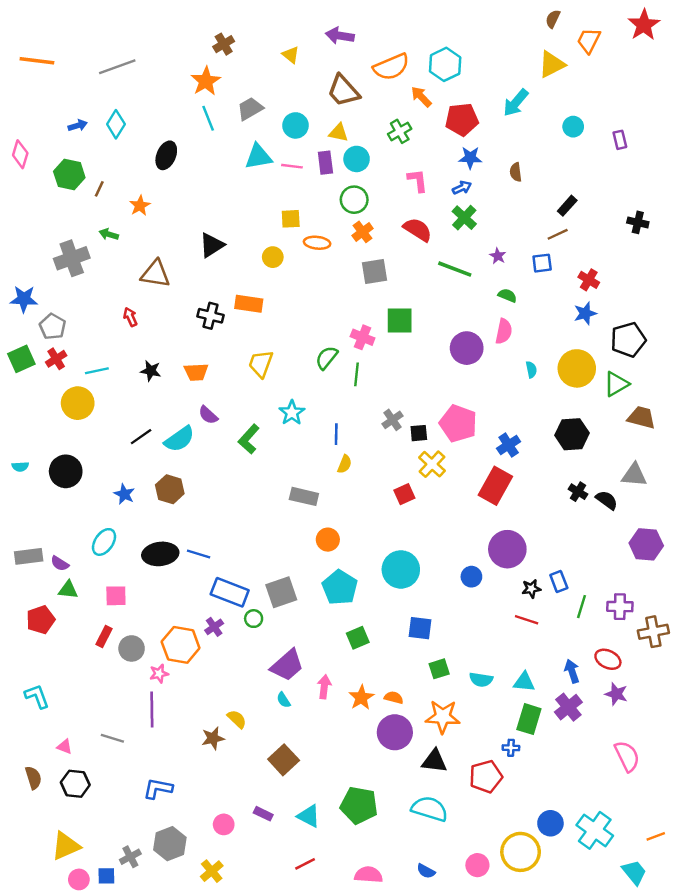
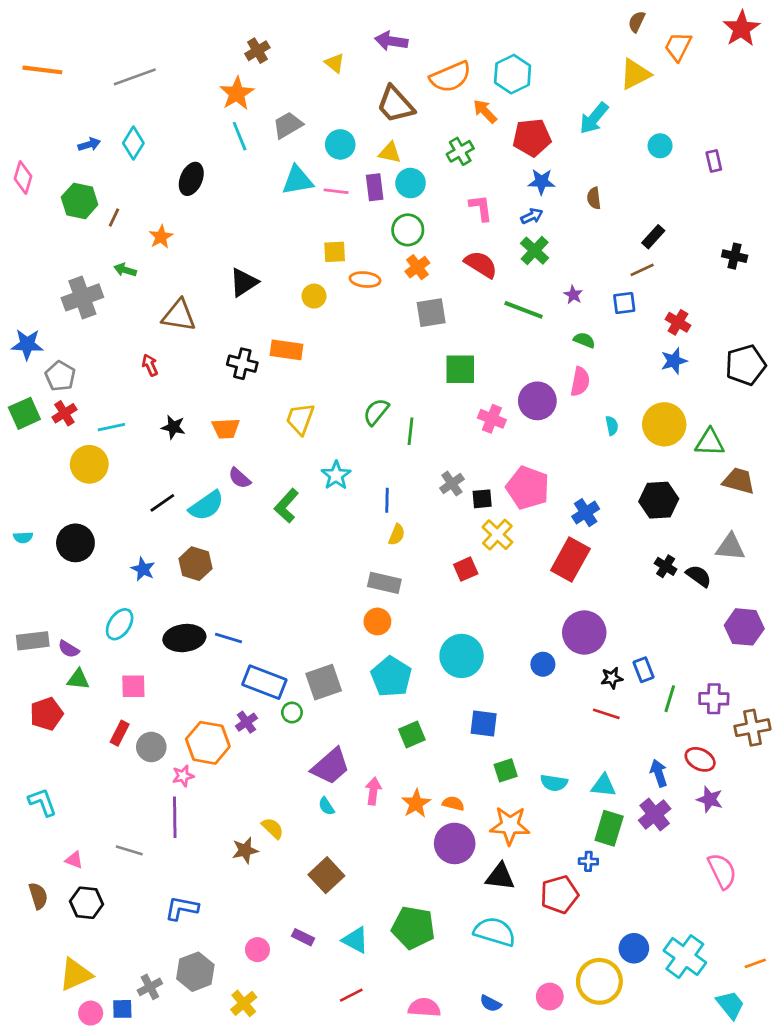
pink cross: (363, 337) -> (492, 419), moved
black pentagon: (628, 340) -> (746, 365), moved
green triangle: (616, 384) -> (710, 442), turned 32
gray rectangle: (304, 496) -> (384, 583), moved

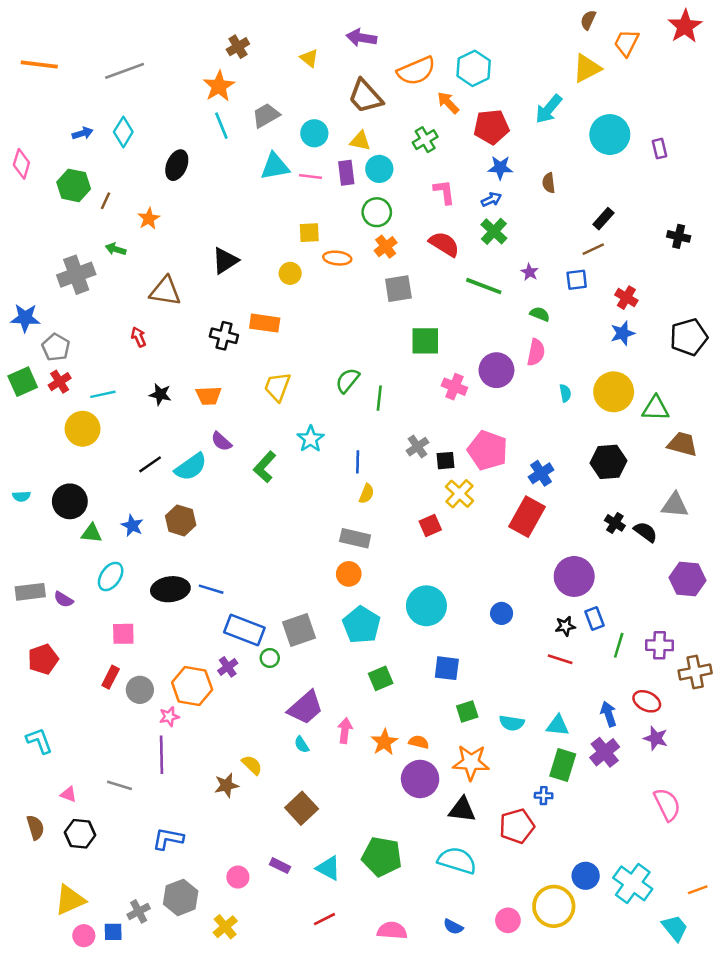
cyan circle: (660, 146) -> (610, 135), size x1.8
purple circle: (584, 633) -> (574, 576), moved
green triangle: (78, 679) -> (91, 533), moved

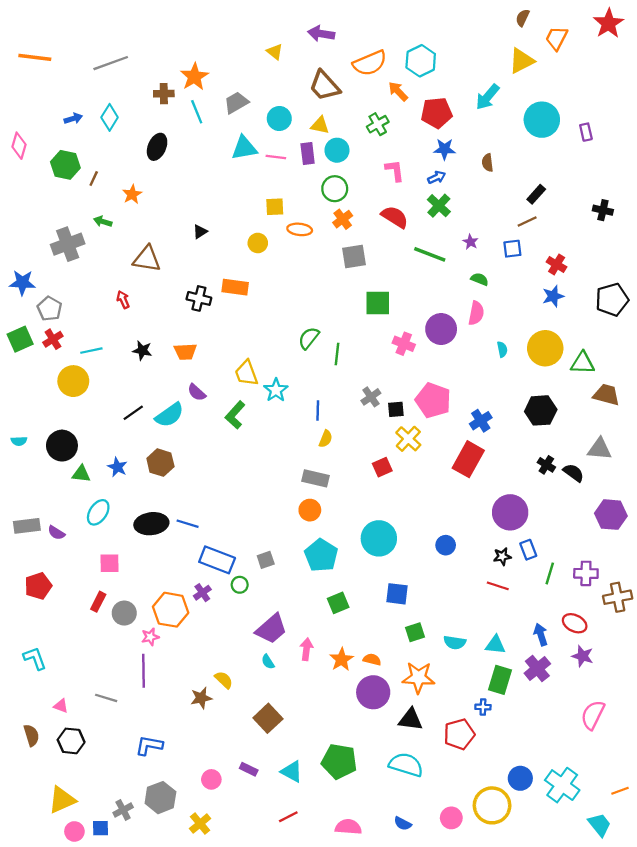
brown cross: (238, 47) -> (164, 94), moved, turned 30
black triangle: (225, 261) -> (200, 232), size x0.6
yellow trapezoid: (277, 387) -> (246, 373), moved, turned -40
gray square: (299, 630) -> (266, 560), size x0.6
pink semicircle: (667, 804) -> (593, 715), turned -128

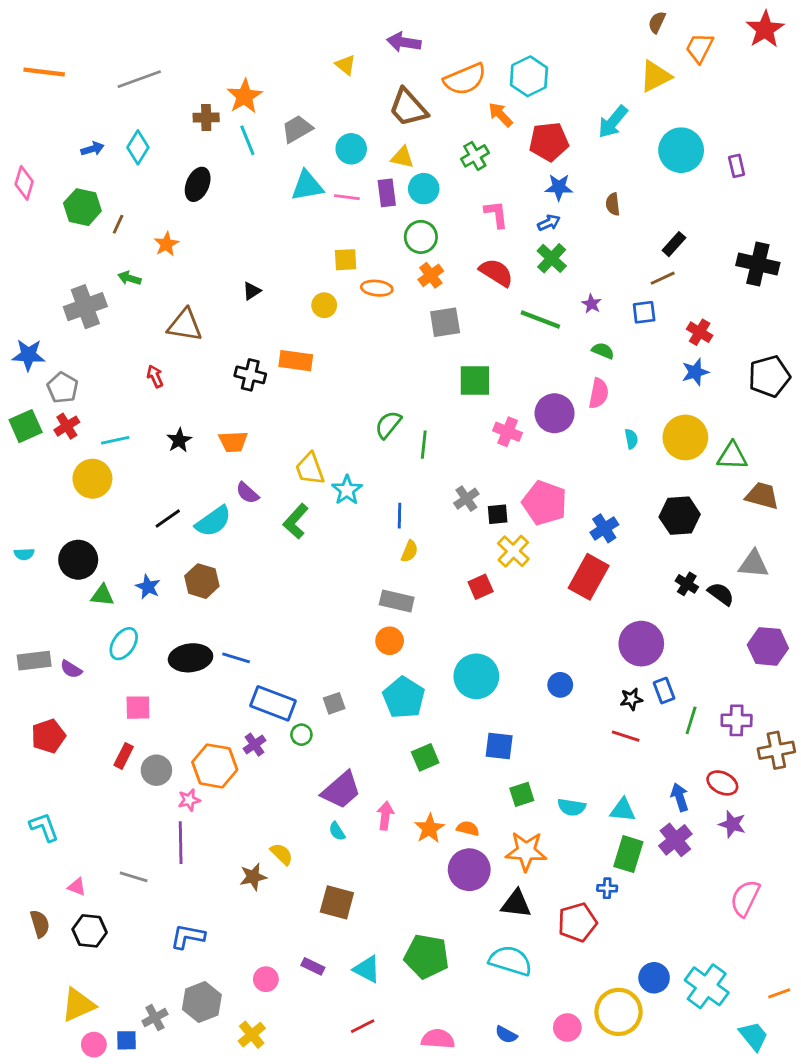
black cross: (603, 210) -> (758, 264), size x1.6
black star: (142, 351) -> (179, 440), turned 30
brown square: (268, 718) -> (337, 902), turned -32

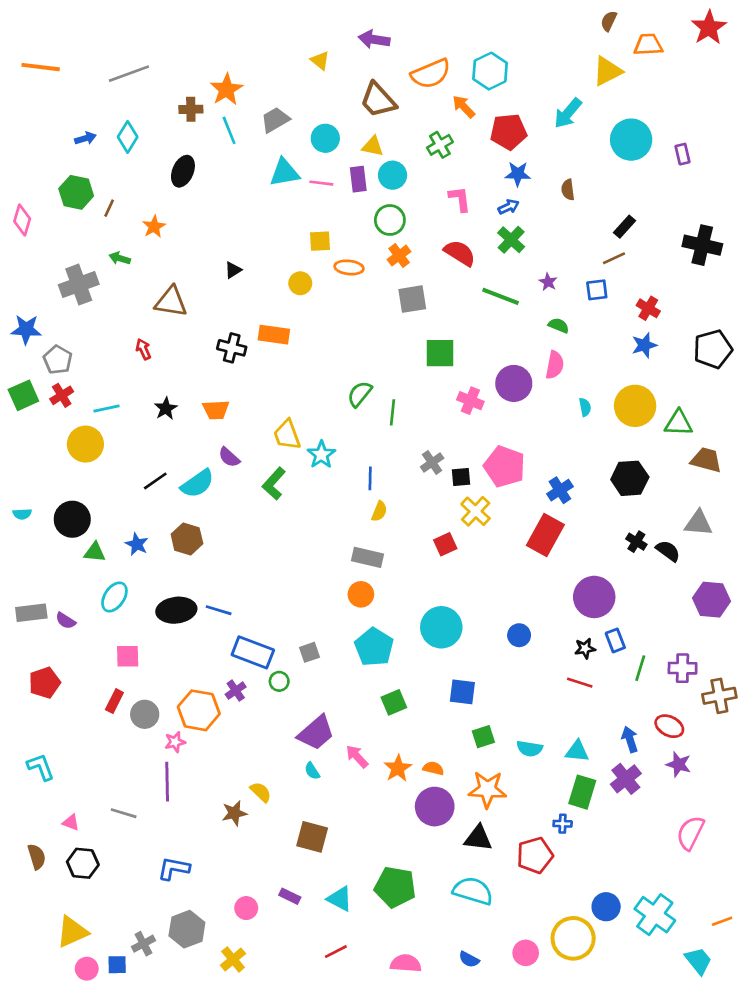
orange trapezoid: (700, 48) -> (648, 45), turned 60
pink diamond: (24, 183) -> (22, 220), moved
pink arrow: (385, 816) -> (357, 756), turned -50

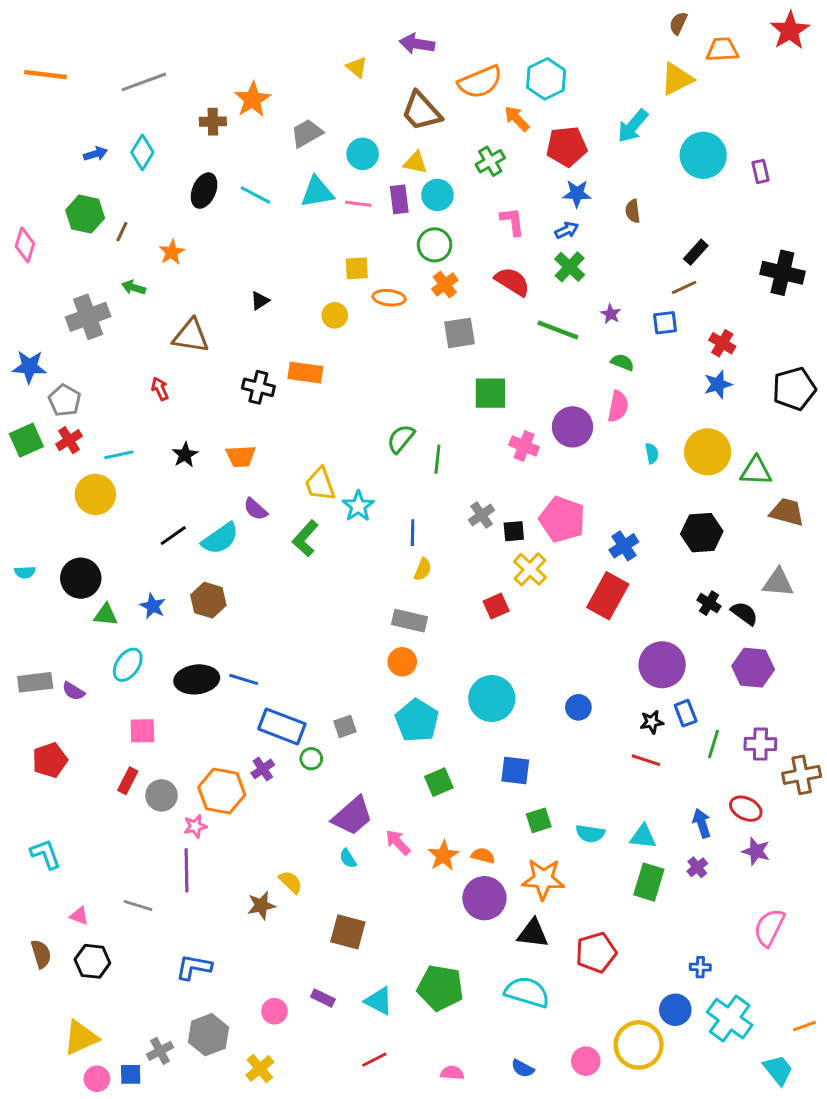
cyan line: (229, 130) -> (255, 195), moved, turned -40
purple hexagon: (712, 600) -> (753, 668), moved
purple cross: (626, 779) -> (697, 867), size x0.6
blue cross: (563, 824) -> (700, 967), moved
pink semicircle: (406, 963) -> (452, 1073), size x0.7

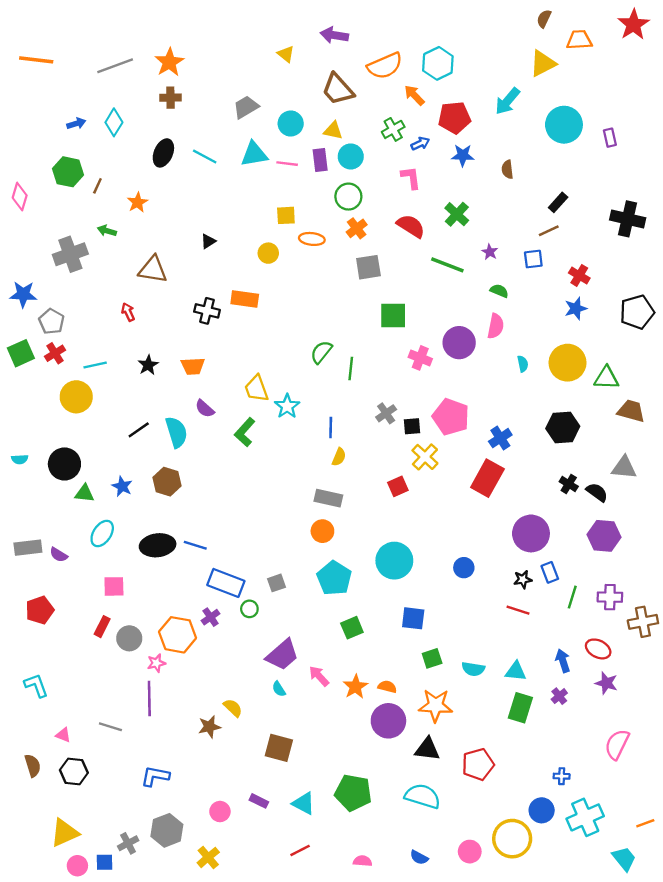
orange star: (252, 100) -> (169, 62), moved
blue arrow: (567, 230) -> (420, 144), moved
cyan semicircle: (220, 538) -> (176, 432), turned -72
cyan cross: (730, 1019) -> (585, 817), turned 30

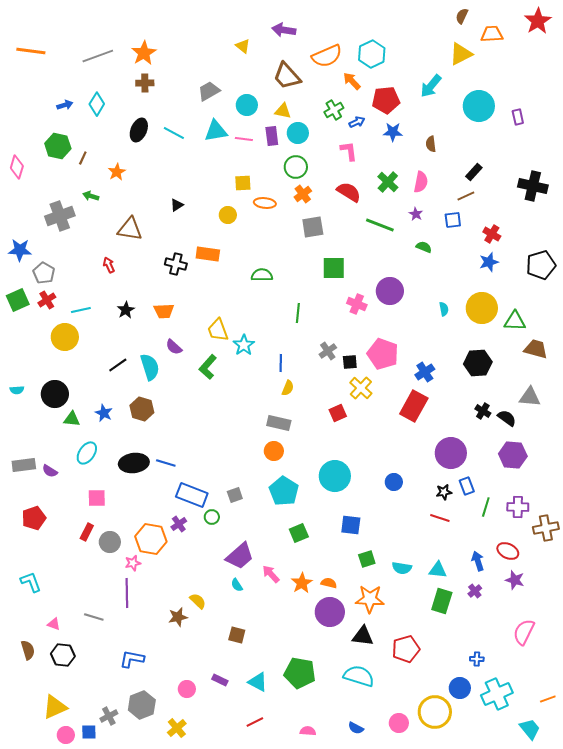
pink semicircle: (496, 326) -> (421, 182), moved
green semicircle: (321, 352) -> (262, 275), moved, turned 50
brown square: (279, 748) -> (237, 635), size x0.7

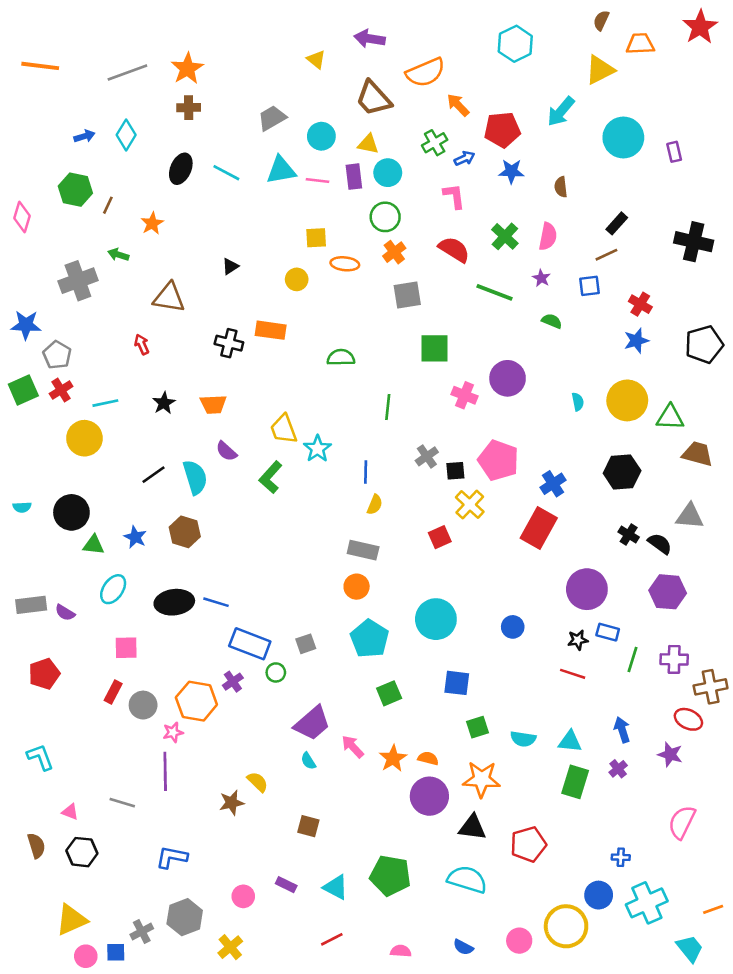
cyan hexagon: (372, 54) -> (515, 44), moved
blue rectangle: (467, 486) -> (608, 632), turned -54
red ellipse: (508, 551) -> (688, 719), moved

